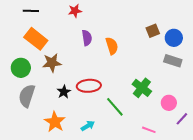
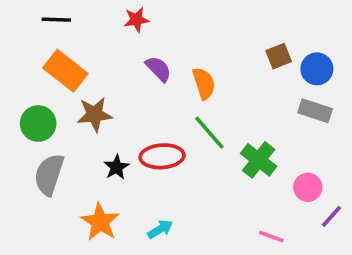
purple semicircle: (87, 38) -> (158, 69), turned -35
green line: (115, 107) -> (209, 133), moved

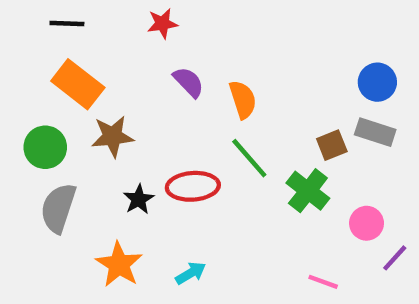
brown square: (279, 56) -> (332, 145), moved

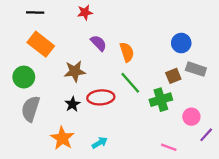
blue circle: (377, 82) -> (181, 43), moved
brown star: (113, 136) -> (75, 71), moved
green cross: (308, 191) -> (161, 100), turned 35

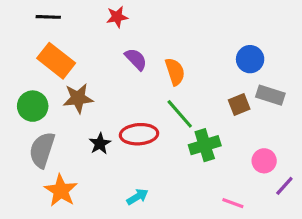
brown star: (75, 71) -> (78, 98), moved
green cross: (161, 100) -> (205, 145), moved
orange star: (62, 138) -> (61, 191), moved

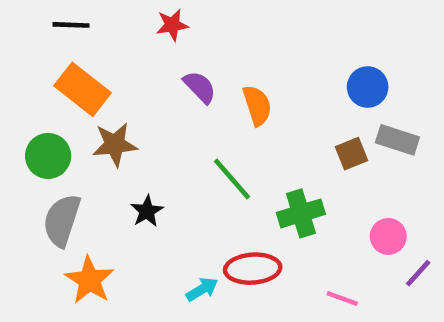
green line: (180, 114) -> (232, 179), moved
red ellipse: (139, 134) -> (253, 269), moved

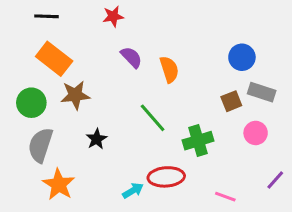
pink circle: (388, 236) -> (256, 133), moved

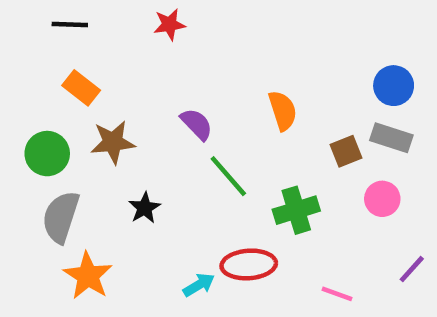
purple semicircle: (131, 57) -> (197, 124), moved
blue circle: (242, 57) -> (394, 86), moved
orange rectangle: (54, 59) -> (81, 88), size x0.7
orange semicircle: (169, 69) -> (283, 111), moved

